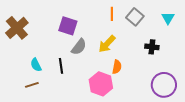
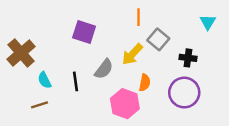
gray square: (135, 17) -> (158, 39), moved
brown cross: (17, 28) -> (21, 53), moved
gray semicircle: (79, 47) -> (104, 69), moved
purple circle: (164, 85) -> (184, 93), moved

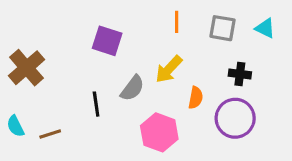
cyan triangle: (208, 22) -> (265, 28), turned -35
gray square: (158, 39) -> (222, 28), moved, turned -30
cyan semicircle: (45, 80) -> (15, 126), moved
orange semicircle: (145, 83) -> (196, 98), moved

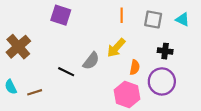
purple square: (107, 41) -> (61, 15), moved
black line: (96, 104) -> (66, 72), turned -56
pink hexagon: (159, 132) -> (127, 95), moved

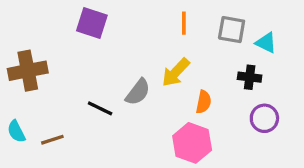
cyan triangle: (182, 19) -> (266, 43), moved
brown cross: (18, 47) -> (28, 71), turned 30
purple circle: (162, 81) -> (264, 118), moved, size x0.7

